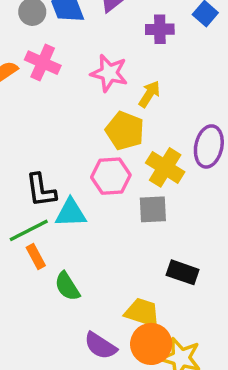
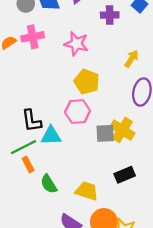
pink cross: (43, 63) -> (33, 37), turned -35
yellow arrow: (149, 94) -> (132, 59), moved
yellow cross: (165, 167) -> (122, 130), moved
black rectangle: (183, 272) -> (125, 175), turned -42
yellow trapezoid: (142, 312) -> (87, 191), moved

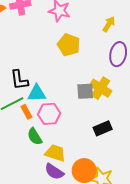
pink hexagon: (77, 112) -> (49, 114), moved
orange rectangle: (28, 164) -> (26, 112), moved
yellow trapezoid: (87, 191) -> (55, 153), moved

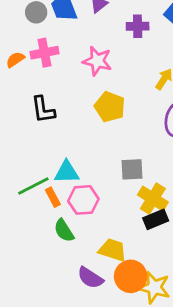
black L-shape: (19, 80) -> (43, 110), moved
yellow cross: (101, 88) -> (153, 199), moved
yellow trapezoid: (55, 153) -> (113, 250), moved

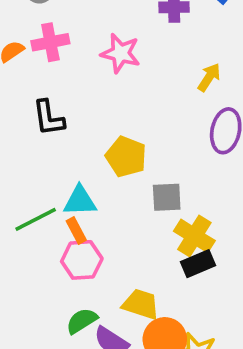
yellow pentagon: (110, 107) -> (126, 157), moved
orange rectangle: (53, 197) -> (76, 230), moved
pink hexagon: (83, 200) -> (82, 260), moved
green semicircle: (64, 231) -> (82, 321), moved, turned 90

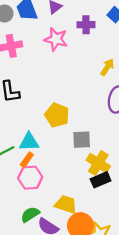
pink star: (121, 53) -> (56, 39), moved
orange rectangle: (76, 230) -> (27, 160), turned 64

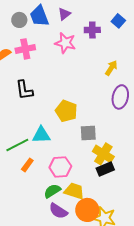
orange rectangle: (27, 160) -> (27, 165), moved
pink hexagon: (30, 178) -> (60, 167), moved
green semicircle: (30, 214) -> (52, 191), moved

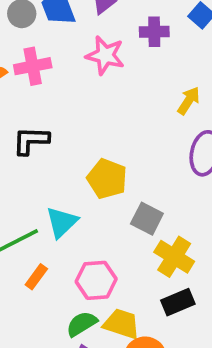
black L-shape: (24, 90) -> (31, 141), turned 100
gray square: (88, 133) -> (147, 219), turned 30
cyan triangle: (41, 135) -> (62, 222), turned -42
black rectangle: (105, 169) -> (178, 302), moved

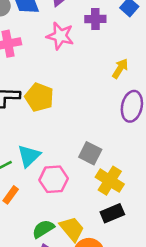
yellow pentagon: (107, 179) -> (39, 97), moved
pink hexagon: (96, 280) -> (54, 179), moved
yellow trapezoid: (122, 324) -> (72, 229), turned 32

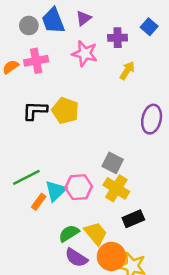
yellow arrow: (120, 68) -> (127, 70), moved
cyan triangle: (29, 156) -> (56, 191), moved
yellow cross: (110, 181) -> (116, 188), moved

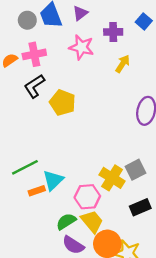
black L-shape: (35, 111) -> (34, 86), moved, turned -35
gray square: (113, 163) -> (136, 170), moved, turned 36
pink hexagon: (79, 187) -> (87, 197), moved
orange rectangle: (39, 202) -> (37, 191), turned 35
black rectangle: (133, 219) -> (140, 207), moved

